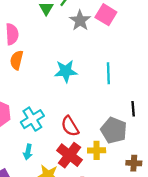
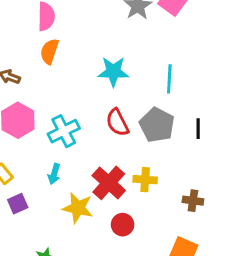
red semicircle: (70, 126) -> (117, 123), moved
gray pentagon: (114, 130) -> (157, 125), moved

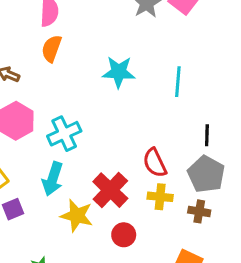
red semicircle: (117, 123) -> (155, 163), moved
gray pentagon: (157, 125) -> (206, 174), moved
cyan arrow: (54, 174) -> (53, 179), size x1.5
yellow cross: (145, 180) -> (160, 197), moved

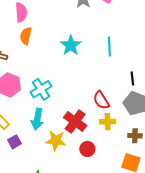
cyan star: (119, 72) -> (71, 45), turned -30
brown cross: (199, 211) -> (135, 136), moved

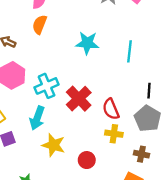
cyan star: (71, 45) -> (87, 43), turned 30
red cross: (75, 121) -> (79, 99), moved

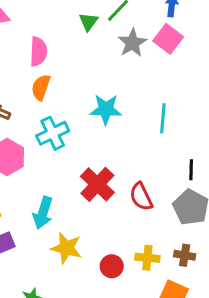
cyan cross: (47, 86) -> (53, 133), moved
yellow cross: (114, 134) -> (147, 258), moved

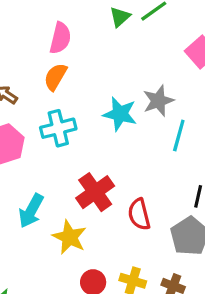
gray star: (132, 43) -> (158, 101), moved
yellow star: (66, 248) -> (69, 237), moved

